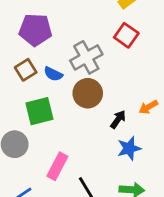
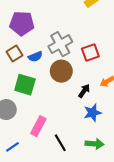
red square: (126, 35) -> (90, 52), moved, turned 36
blue semicircle: (53, 74) -> (35, 57), turned -48
green square: (39, 111) -> (25, 85), turned 30

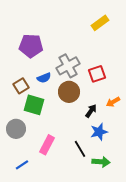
brown square: (15, 53) -> (21, 86), moved
black line: (60, 143) -> (80, 149), moved

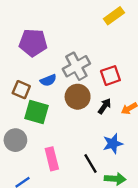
brown square: (21, 86) -> (21, 90), turned -35
black arrow: (91, 111) -> (105, 106), moved
pink rectangle: (47, 145) -> (52, 159), turned -42

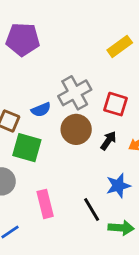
yellow rectangle: (114, 16) -> (120, 46), moved
purple pentagon: (33, 43) -> (23, 39), moved
red square: (110, 76) -> (116, 104), turned 36

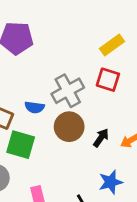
red square: (116, 104) -> (108, 80), moved
blue semicircle: (41, 110) -> (35, 107), turned 30

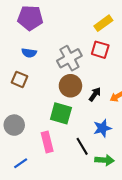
blue semicircle: (35, 107) -> (29, 53), moved
green square: (21, 145) -> (61, 113), moved

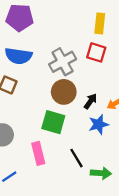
yellow rectangle: (103, 23) -> (100, 23), turned -48
blue semicircle: (29, 53) -> (18, 56), size x1.6
blue star: (102, 128) -> (99, 124), moved

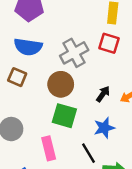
brown circle: (64, 92) -> (61, 84), moved
blue star: (99, 124) -> (104, 128), moved

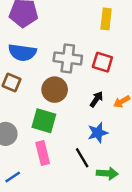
red square: (109, 43) -> (102, 62), moved
gray cross: (74, 53) -> (68, 58), turned 36
green square: (64, 116) -> (44, 121), moved

